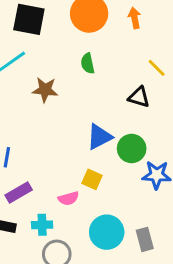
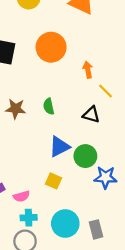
orange arrow: (135, 18) -> (88, 70), moved
green semicircle: (88, 63) -> (49, 106), moved
pink semicircle: (69, 198) -> (21, 196), moved
cyan cross: (42, 225) -> (29, 218), moved

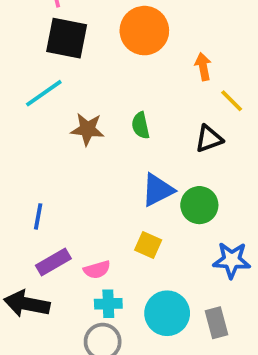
black triangle: (91, 115) -> (209, 139), turned -36
blue star: (105, 177) -> (232, 260), moved

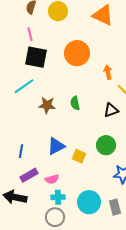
blue triangle: (158, 190) -> (56, 146), moved
yellow square: (148, 245) -> (79, 156), moved

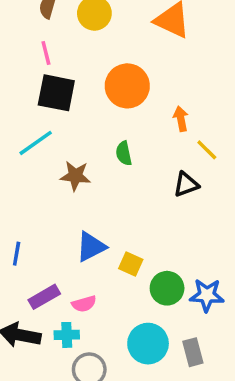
green semicircle: (75, 103) -> (124, 153), moved
green circle: (106, 145) -> (167, 288), moved
blue line: (21, 151) -> (17, 254), moved
cyan cross: (58, 197) -> (67, 335), moved

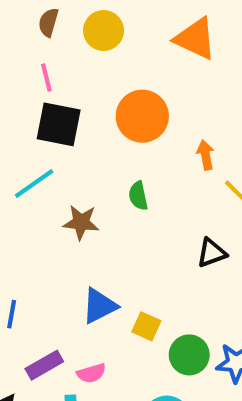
black triangle: (186, 184) -> (212, 253), moved

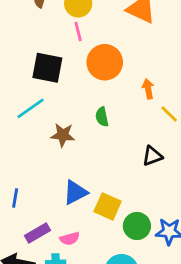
pink line: (46, 77) -> (78, 31), moved
yellow square: (146, 326) -> (108, 206), size x1.4

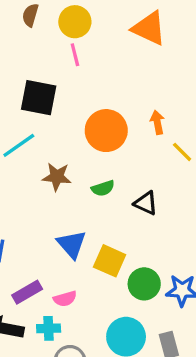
orange circle: (105, 62) -> (106, 131), moved
green semicircle: (102, 117) -> (103, 188), moved, turned -96
black triangle: (152, 156) -> (146, 203), moved, turned 45
blue triangle: (75, 192) -> (72, 244), turned -44

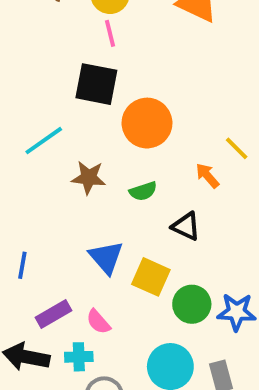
black square: (39, 98) -> (96, 84), moved
orange arrow: (157, 122) -> (207, 176), moved, turned -30
black triangle: (146, 203) -> (186, 226), moved
pink semicircle: (65, 299) -> (98, 322), turned 65

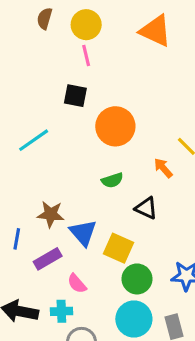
black square: (96, 84) -> (75, 96), size x0.7
brown star: (89, 178) -> (51, 214), moved
green circle: (192, 304) -> (137, 279), moved
purple rectangle: (53, 314) -> (48, 259), moved

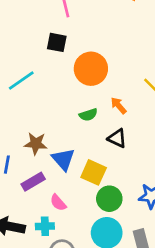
orange arrow: (163, 168) -> (118, 105), moved

